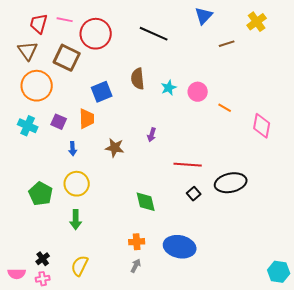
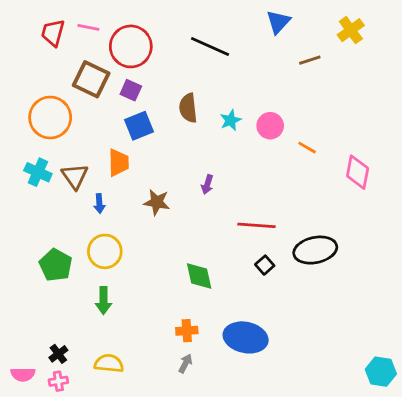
brown triangle: (28, 51) -> (75, 176), moved
purple square: (59, 122) -> (131, 90), moved
yellow semicircle: (80, 266) -> (109, 363), turned 70

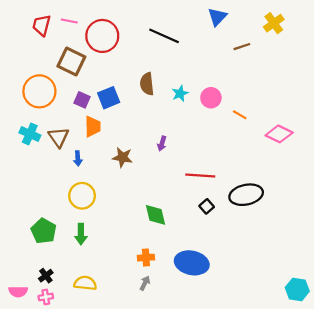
purple square: (131, 90) -> (82, 100), moved
pink diamond: (358, 172) -> (279, 134), turned -75
green pentagon: (56, 265) -> (44, 231), moved

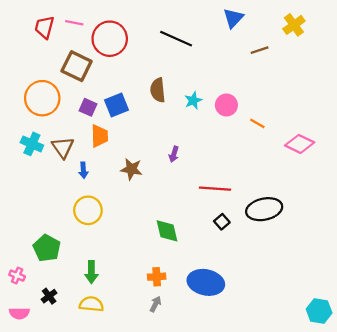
green arrow: (81, 234) -> (91, 272), moved
pink cross: (46, 297) -> (17, 276), moved, turned 32

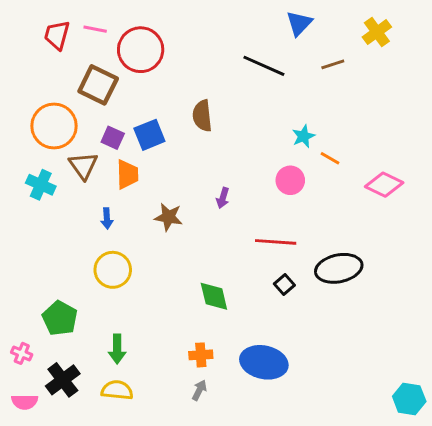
black line: (176, 39) -> (264, 66), moved
cyan star: (193, 100) -> (303, 136), moved
pink circle: (226, 105) -> (290, 180), moved
brown triangle: (63, 147) -> (83, 166), moved
black cross: (49, 296) -> (63, 380), size x1.6

